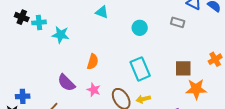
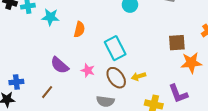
orange semicircle: (93, 62) -> (79, 29), moved
cyan rectangle: (140, 69) -> (115, 48), moved

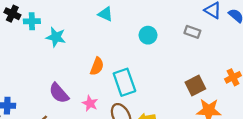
orange semicircle: (79, 29) -> (97, 66), moved
brown square: (177, 43) -> (195, 86), turned -30

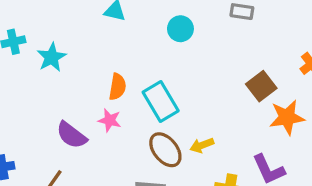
cyan star: (56, 37) -> (52, 57), turned -30
pink star: (90, 103) -> (110, 120), moved

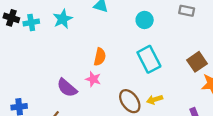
cyan star: (52, 57) -> (63, 19), moved
cyan rectangle: (161, 101) -> (149, 59), moved

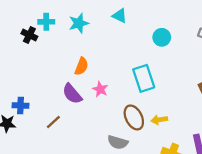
black cross: (11, 18) -> (29, 35), moved
orange semicircle: (100, 57) -> (81, 66), moved
cyan rectangle: (149, 59) -> (144, 78), moved

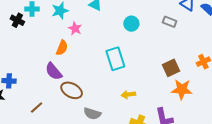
pink star: (100, 89) -> (75, 28), moved
brown ellipse: (134, 117) -> (72, 90), moved, turned -35
brown line: (53, 122) -> (37, 107), moved

